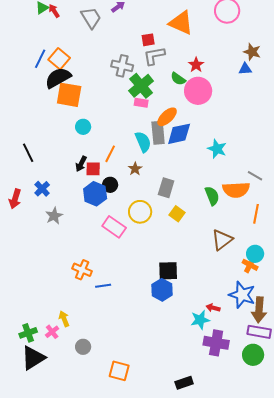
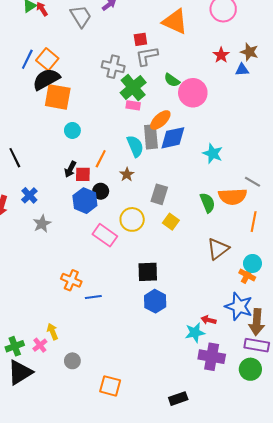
red star: (196, 65) -> (221, 55), moved
black square: (168, 271) -> (148, 272), moved

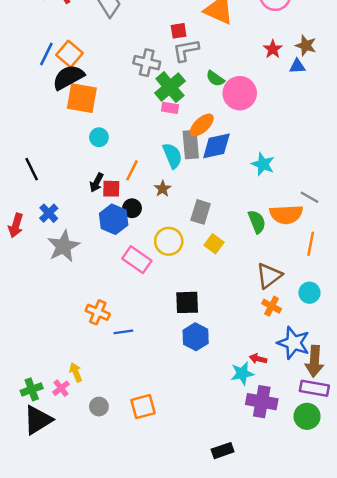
gray star: (42, 224) -> (63, 246), size x1.5
orange cross: (247, 275) -> (272, 306), moved
orange square: (110, 386) -> (143, 407), moved, turned -30

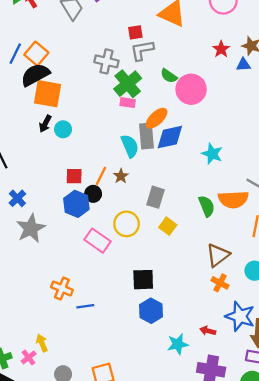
orange line: (132, 170) -> (101, 176), moved
black arrow: (97, 183) -> (45, 124), moved
cyan star: (242, 373) -> (178, 344), moved

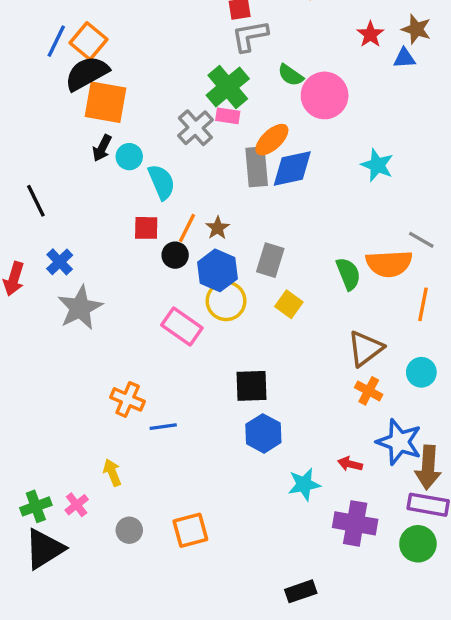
gray cross: (106, 61) -> (195, 128), moved, turned 35
cyan semicircle: (130, 146) -> (162, 182), moved
cyan star: (212, 154) -> (377, 165), moved
blue hexagon: (76, 204) -> (218, 270), moved
yellow arrow: (42, 343) -> (112, 472), moved

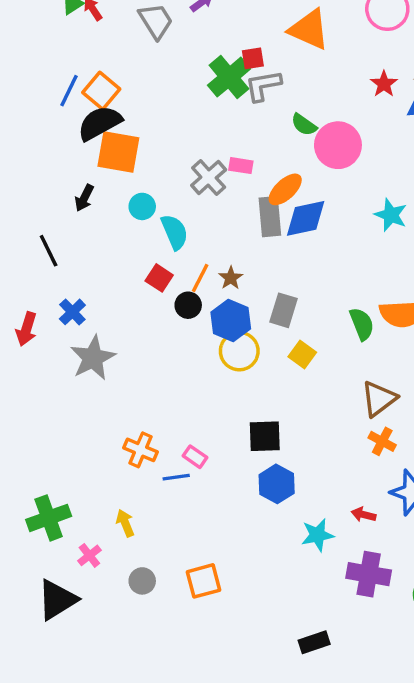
green cross: (228, 87) -> (229, 77), moved
black arrow: (102, 148) -> (84, 198), moved
red square: (146, 228) -> (159, 278), turned 32
pink rectangle: (182, 326) -> (195, 457), moved, size x0.6
green cross: (36, 506) -> (49, 518), moved, size x1.4

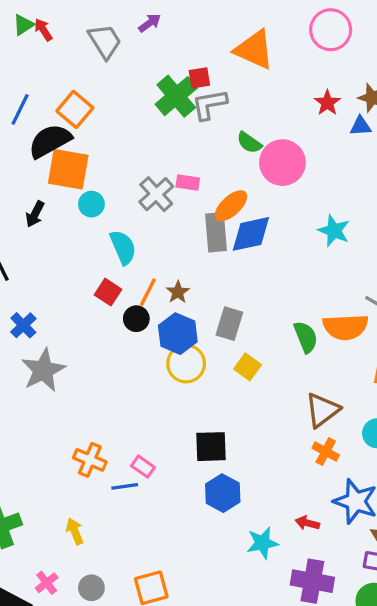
orange square: (101, 91) -> (75, 109), moved
cyan circle: (142, 206) -> (91, 204), moved
pink cross: (89, 555) -> (47, 583), moved

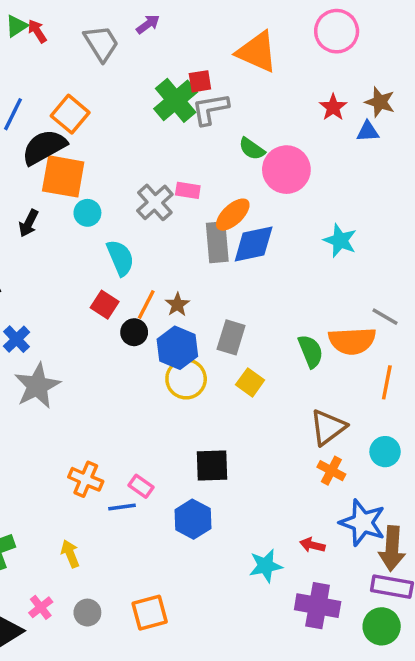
blue hexagon: (223, 493) -> (193, 519), moved

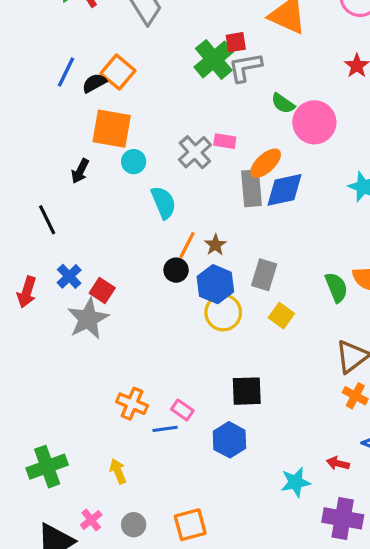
black semicircle: (44, 147) -> (94, 83), moved, size x0.6
red square: (105, 305) -> (102, 291), moved

